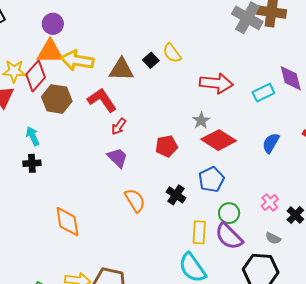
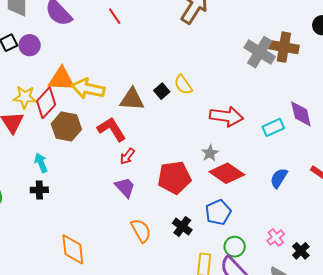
purple circle: (53, 24) -> (30, 45), moved
red pentagon: (166, 146) -> (174, 177), size x1.5

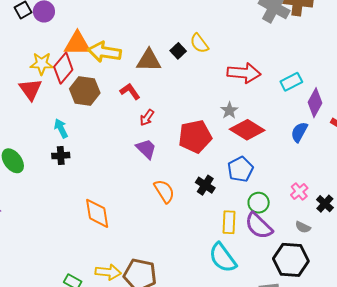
purple diamond: (301, 114) -> (315, 103), moved, turned 44
red L-shape: (112, 129) -> (130, 91), size x0.7

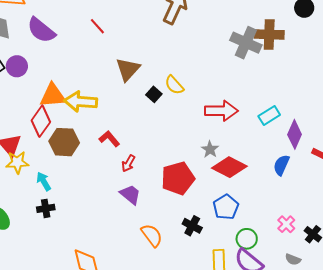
brown triangle: (149, 60) -> (128, 69), moved, turned -44
yellow star: (42, 64) -> (17, 162), moved

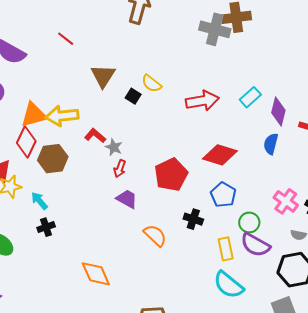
red L-shape: (109, 139) -> (95, 136), moved
gray star: (210, 149) -> (114, 147), moved
pink cross: (286, 224) -> (286, 201), size x1.4

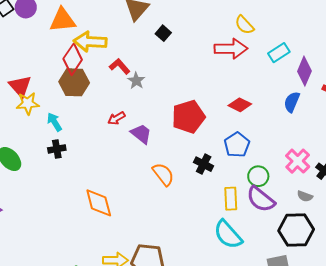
yellow semicircle: (152, 83) -> (244, 25), moved
orange triangle: (34, 115) -> (62, 20), moved
red diamond: (26, 142) -> (73, 59), moved
red diamond: (220, 155) -> (240, 105), size x0.7
red arrow: (120, 169) -> (116, 118), moved, turned 30

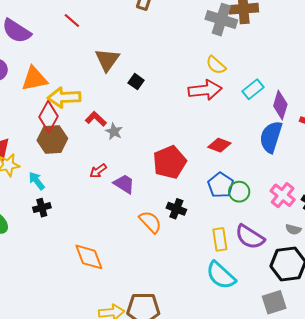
blue semicircle: (292, 102) -> (271, 137), size x1.5
black cross: (204, 164) -> (176, 209), moved
green circle: (258, 176) -> (239, 192), moved

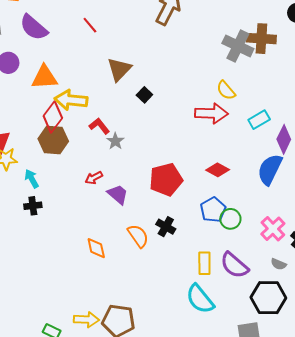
orange diamond: (89, 257) -> (96, 248), moved, size x0.7

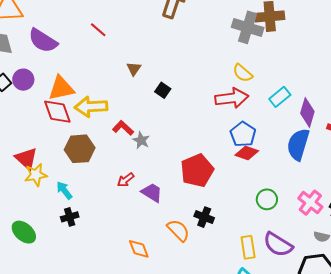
brown triangle: (119, 69) -> (134, 69), size x0.6
red diamond: (53, 117) -> (57, 112), moved, turned -48
blue pentagon: (213, 210) -> (243, 134), moved

